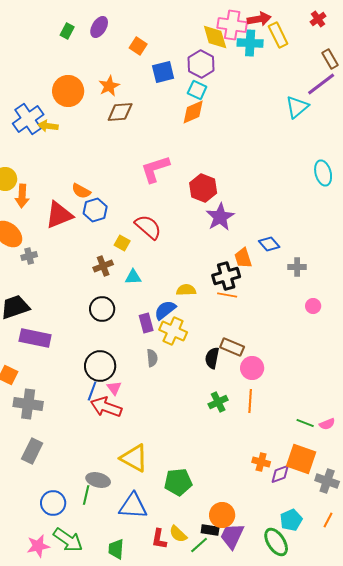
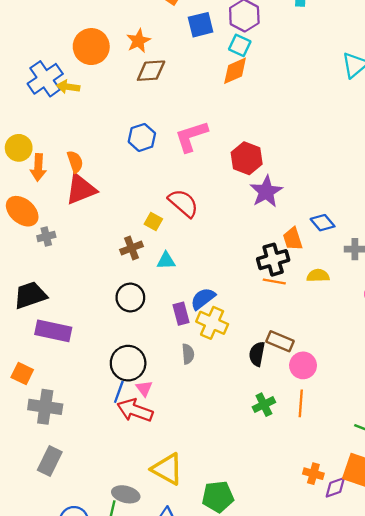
orange semicircle: (81, 191) -> (75, 162), moved, turned -138
blue hexagon: (95, 210) -> (142, 137), moved
yellow semicircle: (186, 290) -> (318, 276), moved

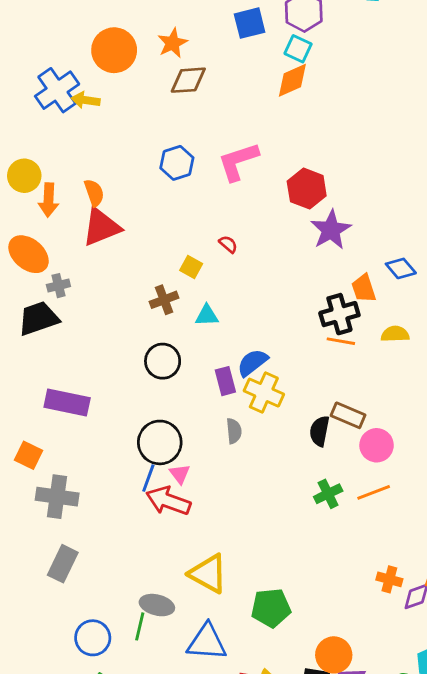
red semicircle: (183, 203) -> (228, 244), size x0.5
black trapezoid: (30, 295) -> (39, 318), moved
orange line: (301, 403) -> (374, 492), turned 65

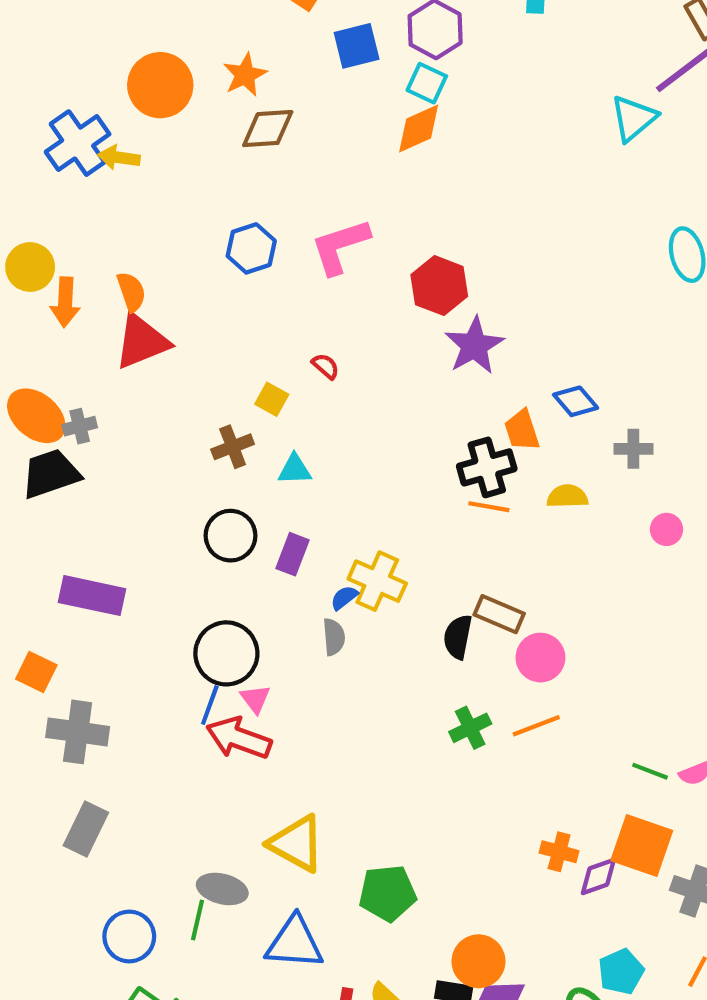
orange ellipse: (29, 254) -> (36, 416), moved
blue semicircle: (252, 363) -> (344, 598), moved, size x0.6
purple rectangle: (225, 381) -> (293, 554), moved, turned 36

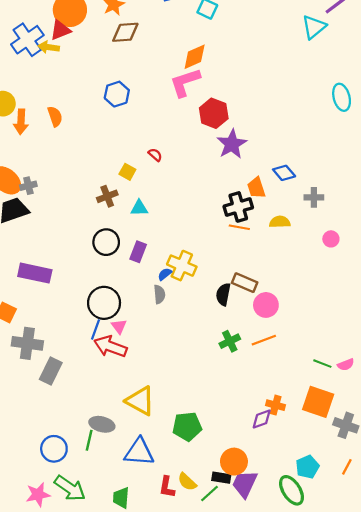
orange diamond: (419, 129) -> (195, 57), moved
pink L-shape: (340, 246) -> (185, 82), moved
red triangle: (142, 341) -> (60, 30), moved, size x0.7
gray rectangle: (86, 829) -> (51, 371), moved
purple diamond: (598, 877) -> (262, 419), moved

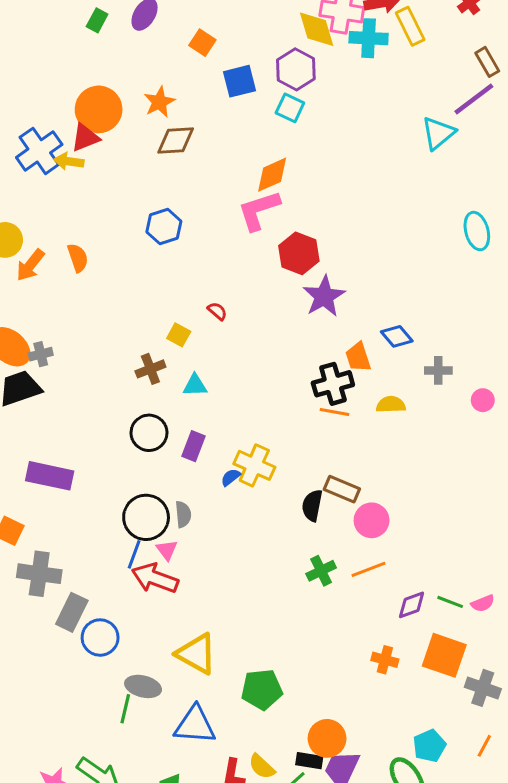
orange arrow: (21, 122) -> (30, 265), turned 35
pink circle: (331, 239) -> (483, 400), moved
gray semicircle: (159, 294) -> (183, 514), moved
purple diamond: (262, 419) -> (412, 605), moved
blue circle: (54, 449) -> (100, 638), moved

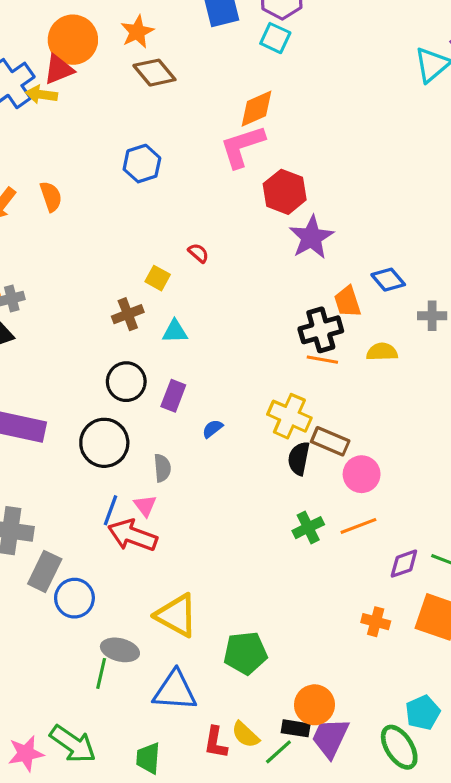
brown diamond: (176, 141) -> (154, 73), turned 54
yellow cross: (254, 465) -> (289, 416), moved
black circle: (146, 517) -> (104, 443), moved

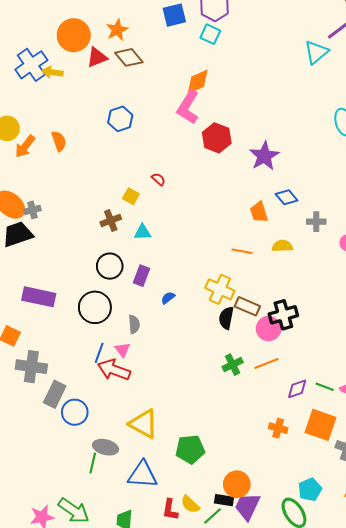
red triangle: (59, 69) -> (97, 57), moved
pink L-shape: (242, 146) -> (188, 107), turned -40
purple star: (311, 237) -> (264, 156), moved
black cross: (321, 330) -> (283, 315), moved

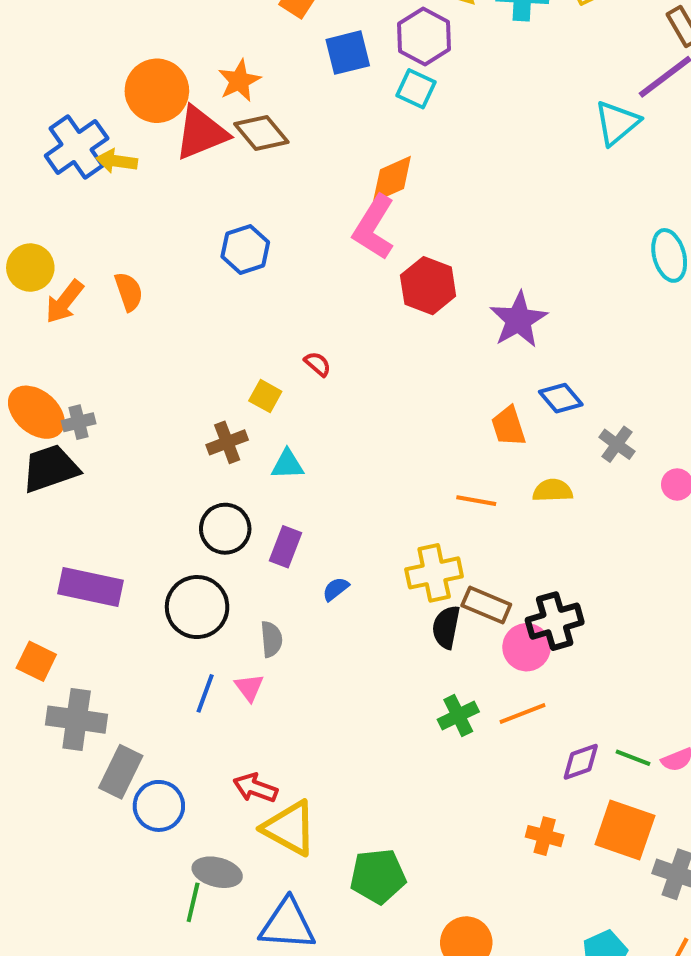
red triangle: (97, 57) -> (201, 133), size x1.4
gray cross: (316, 222) -> (617, 444), turned 36
yellow cross: (220, 289) -> (434, 573), turned -36
red arrow: (114, 370) -> (255, 788), moved, size x0.7

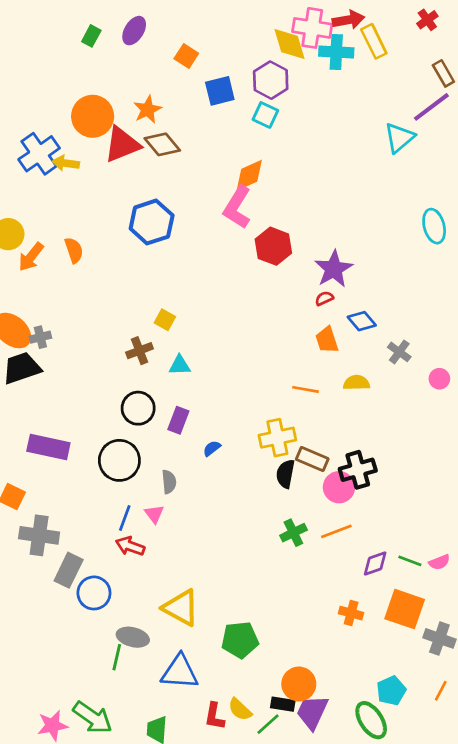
blue hexagon: (245, 249) -> (152, 222), size x1.4
red semicircle: (318, 364) -> (324, 298), moved, turned -66
red arrow: (255, 788) -> (130, 546), moved

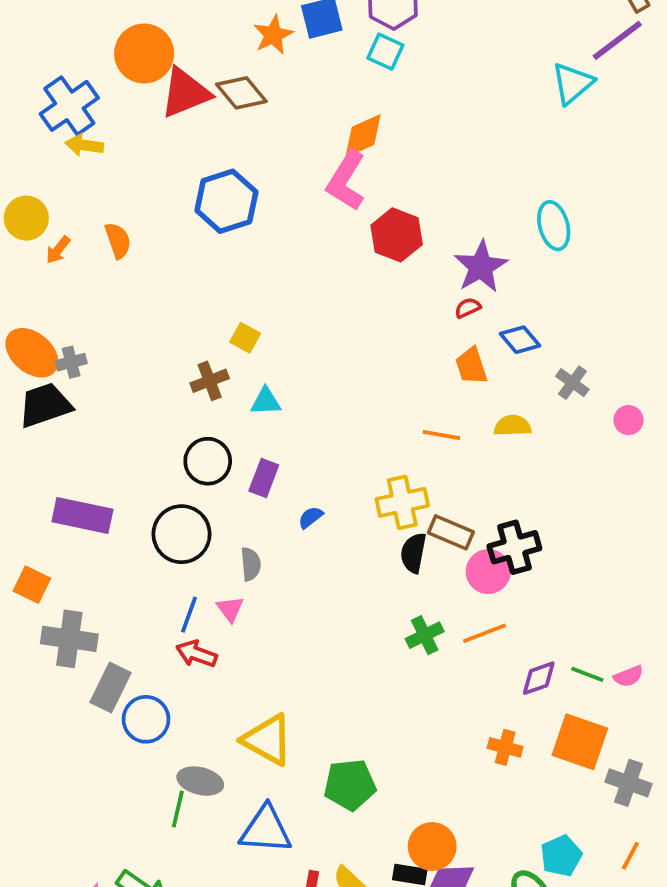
orange star: (148, 110) -> (273, 35), moved
yellow arrow: (66, 163) -> (84, 145), moved
cyan ellipse: (434, 226) -> (554, 226), moved
orange arrow: (31, 257) -> (58, 250), size x0.7

